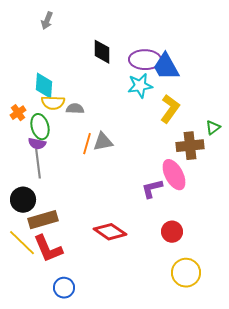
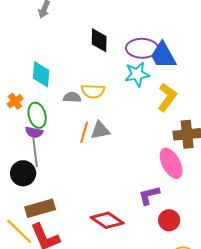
yellow semicircle: (53, 103) -> (93, 91), moved
purple L-shape: (152, 189) -> (149, 195), moved
black circle: (23, 200) -> (23, 173), moved

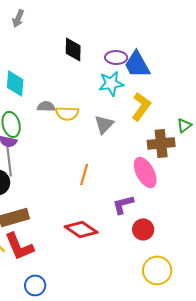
purple ellipse: (142, 48) -> (116, 57), size x0.7
yellow semicircle: (93, 91) -> (67, 113), moved
gray triangle: (100, 130) -> (104, 124), moved, turned -35
orange line: (84, 132) -> (84, 174), moved

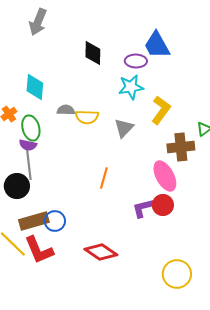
gray arrow: (18, 18) -> (38, 22), size x1.5
blue trapezoid: (137, 64) -> (157, 45), moved
red diamond: (81, 229) -> (101, 252), moved
red circle: (143, 229) -> (163, 205), moved
blue circle: (35, 285) -> (55, 221), moved

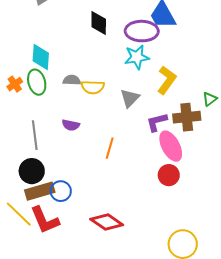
purple ellipse: (136, 61) -> (142, 31), size x1.5
green ellipse: (31, 128) -> (37, 82), moved
purple semicircle: (28, 145) -> (71, 125), moved
black circle: (17, 186) -> (32, 171), moved
purple L-shape: (143, 208) -> (157, 122), moved

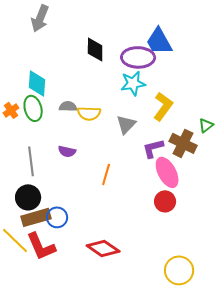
brown cross: (187, 117) -> (183, 143), turned 32

